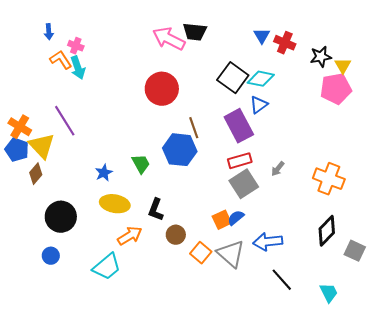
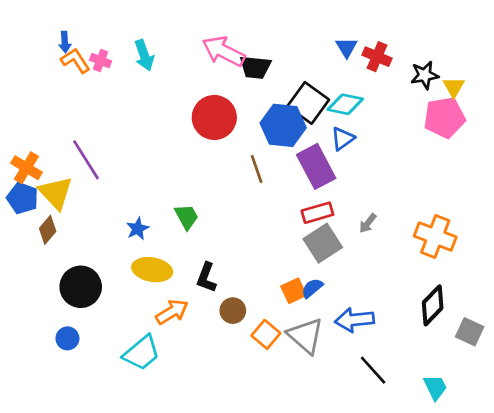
black trapezoid: (195, 32) -> (255, 67), moved
orange L-shape: (61, 60) -> (75, 61), moved
cyan arrow: (78, 68) -> (144, 55), moved
blue hexagon: (180, 150) -> (283, 125), moved

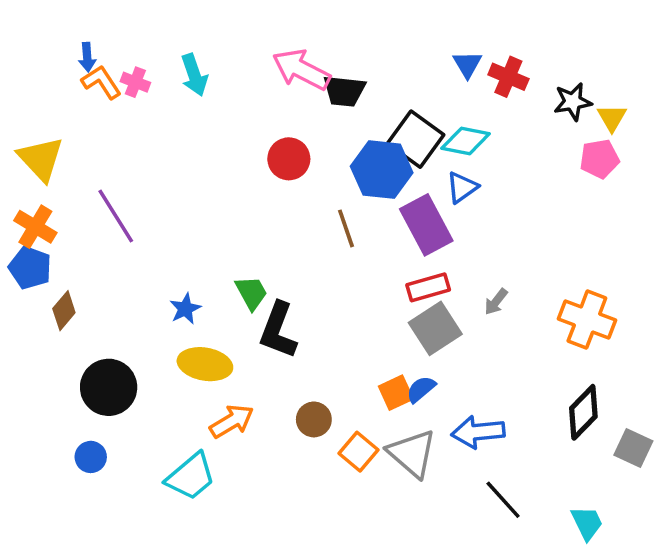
red circle: (214, 117) -> (289, 159), size x0.7
pink pentagon: (444, 117) -> (599, 159), size x0.7
yellow triangle: (56, 193) -> (41, 159), moved
black L-shape: (206, 278) -> (278, 330), moved, size x1.4

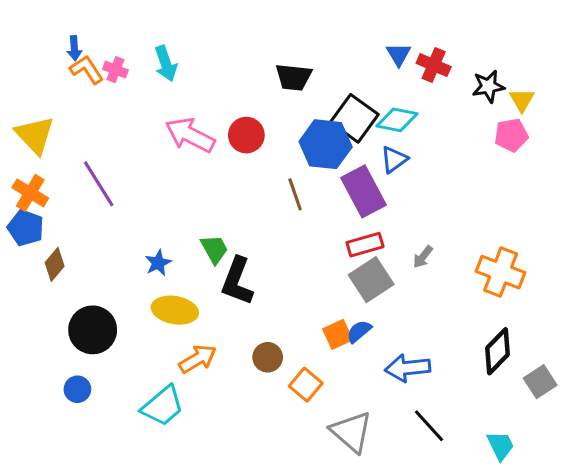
pink arrow: (301, 70) -> (190, 135), moved
gray square: (633, 448) -> (540, 382), turned 32
gray triangle: (412, 453) -> (351, 432), moved

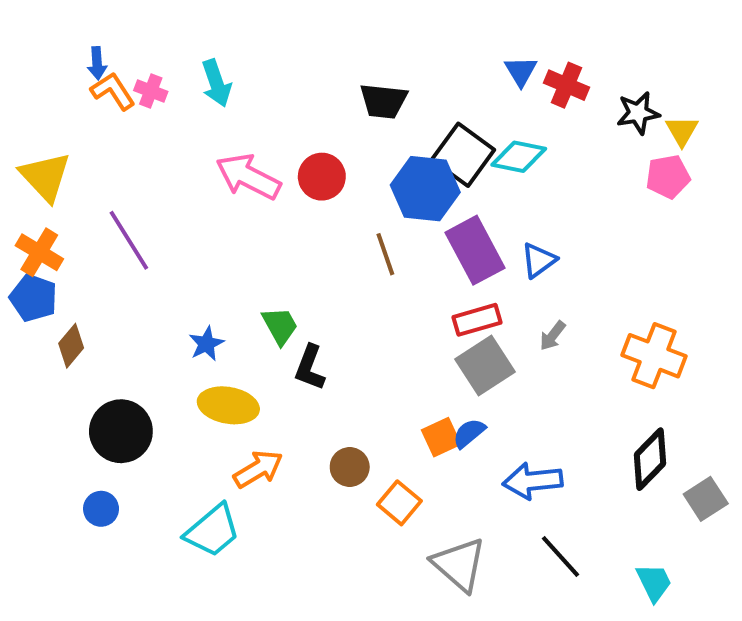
blue triangle: (394, 159) -> (539, 260), moved
black L-shape: (237, 281) -> (310, 368), size x0.7

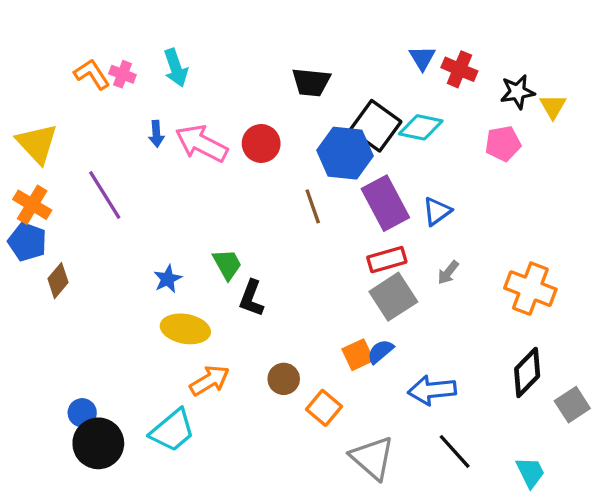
blue arrow: (97, 63) -> (156, 134), moved
pink pentagon: (668, 177) -> (503, 143), moved
black circle: (121, 431) -> (98, 443), moved

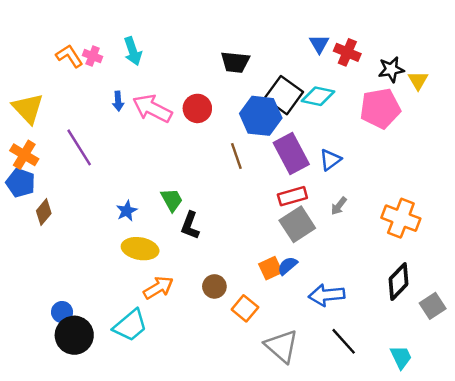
pink pentagon: (503, 143) -> (380, 108), size x1.5

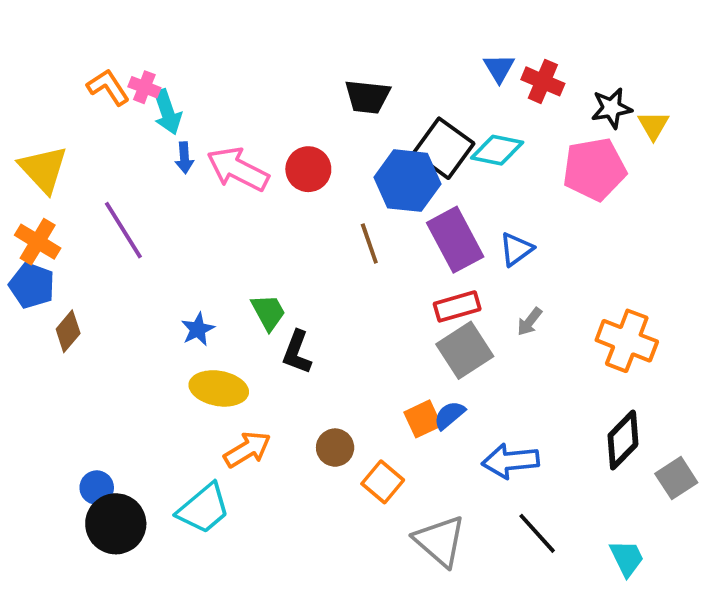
cyan arrow: (133, 51) -> (167, 112), moved

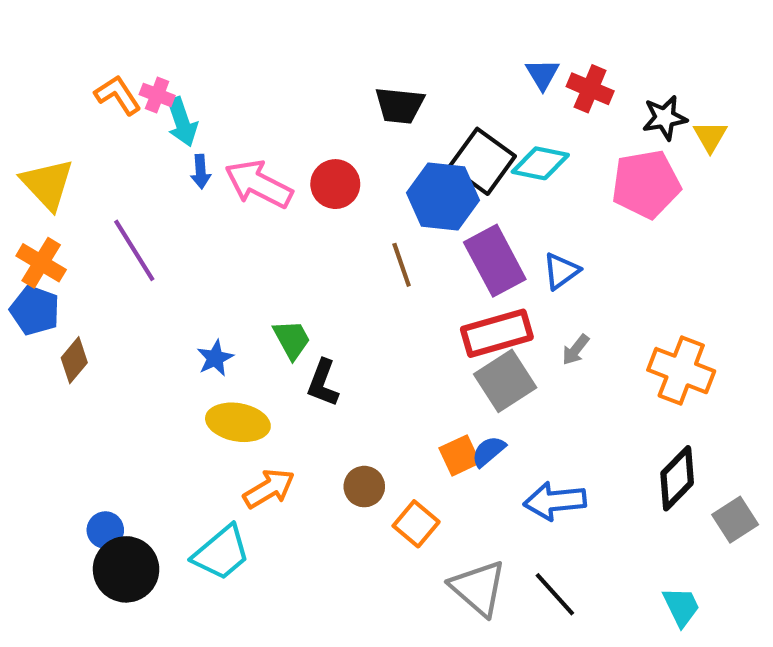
red rectangle: (457, 306) -> (497, 333), size x1.4
black line: (537, 533) -> (555, 594), moved

